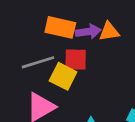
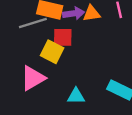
gray line: (38, 62) -> (33, 23), moved

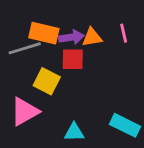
red square: (63, 37) -> (73, 59), moved

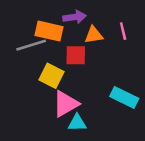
purple arrow: (71, 37) -> (75, 17), moved
pink triangle: (25, 112) -> (66, 104), moved
cyan rectangle: (125, 125) -> (124, 97), moved

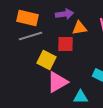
orange rectangle: (49, 31) -> (27, 18), moved
cyan triangle: (77, 123) -> (80, 97), moved

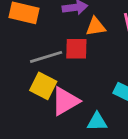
gray line: (30, 36) -> (46, 57), moved
yellow square: (46, 60) -> (43, 86), moved

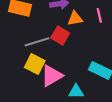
red square: (76, 49) -> (60, 35), turned 30

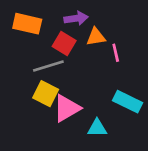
pink line: (99, 15) -> (116, 53), moved
red square: (60, 35) -> (64, 43), moved

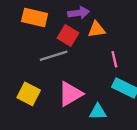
pink line: (116, 53) -> (114, 59), moved
yellow square: (46, 94) -> (29, 94), moved

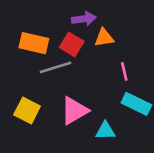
orange rectangle: (35, 18) -> (34, 43), moved

